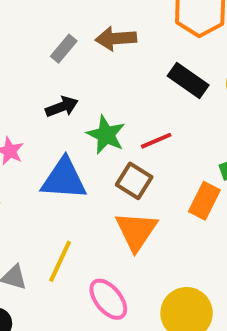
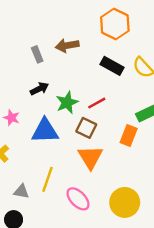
gray rectangle: (64, 49) -> (37, 54), turned -56
green star: (106, 135) -> (67, 103), turned 30

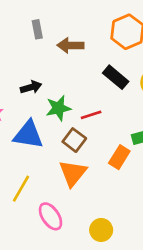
gray rectangle: (37, 54) -> (37, 29), moved
yellow circle: (125, 202) -> (101, 230), size x0.7

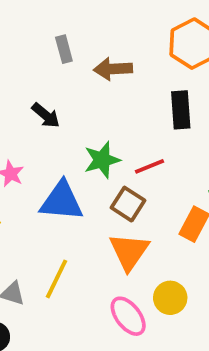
black rectangle: (116, 77) -> (181, 110), turned 50
black arrow: (31, 87) -> (46, 115), moved, turned 60
pink ellipse: (51, 216) -> (128, 316), moved
yellow circle: (101, 230) -> (170, 298), moved

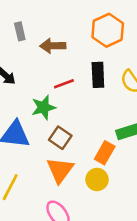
red line: (149, 166) -> (64, 84), moved
yellow circle: (170, 298) -> (97, 179), moved

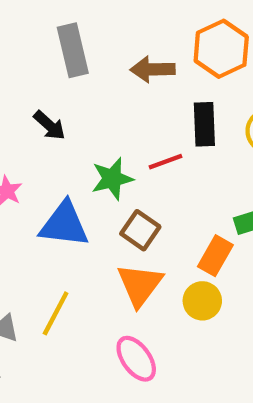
gray rectangle: (20, 31) -> (73, 50), size x1.6
brown arrow: (53, 46) -> (153, 69), moved
red line: (64, 84) -> (165, 162), moved

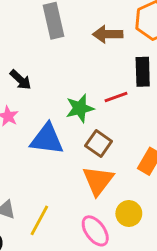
black arrow: (49, 125) -> (21, 80), moved
yellow circle: (202, 301) -> (129, 213), moved
yellow line: (56, 313) -> (39, 220), moved

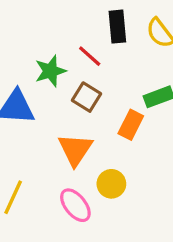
red line: (116, 97) -> (90, 56), turned 65
brown square: (99, 144) -> (87, 97), moved

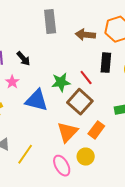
brown square: (87, 97) -> (80, 102), size x1.4
orange rectangle: (131, 125) -> (96, 130), moved

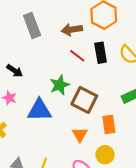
red line: (86, 77) -> (77, 56), moved
orange rectangle: (96, 130) -> (109, 125), turned -30
orange triangle: (68, 132) -> (80, 134), size x0.7

